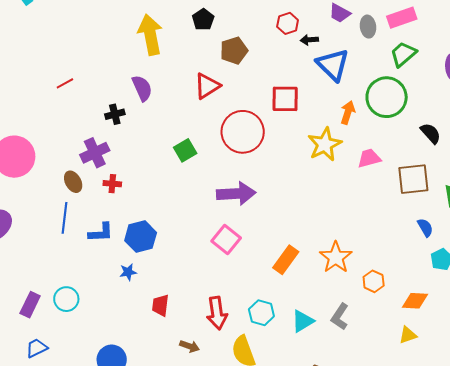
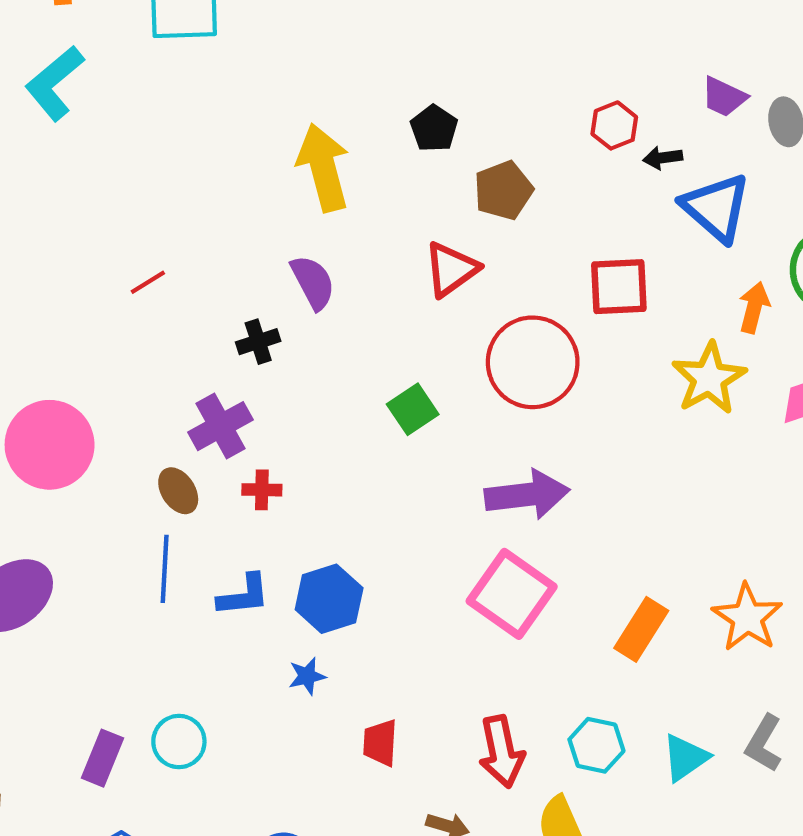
pink square: (226, 240) -> (512, 594), size x1.4

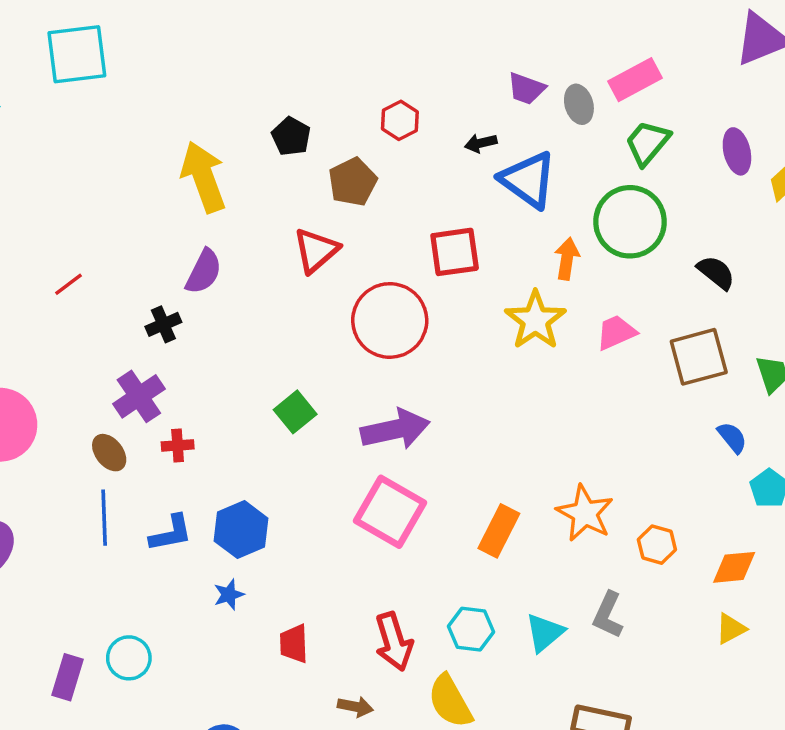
red hexagon: (614, 125) -> (400, 120), moved
purple semicircle: (313, 282) -> (204, 272), turned 60
green square: (413, 409) -> (295, 412), moved

